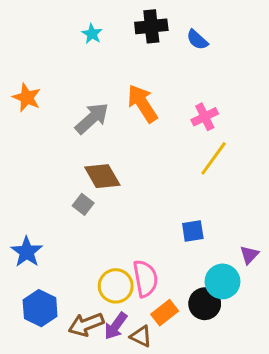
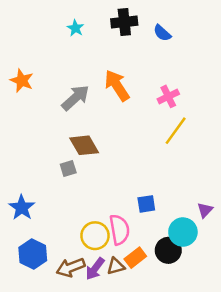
gray square: (83, 204) -> (68, 169), turned 35
blue square: (193, 231) -> (146, 204), moved
brown triangle: (141, 336) -> (116, 266), moved, turned -42

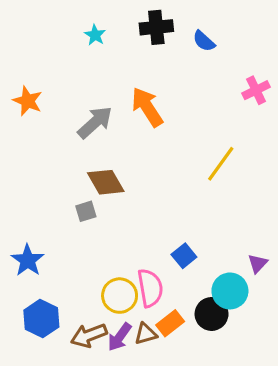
pink cross: (168, 96) -> (256, 90), moved
blue square: (146, 204) -> (184, 256), turned -30

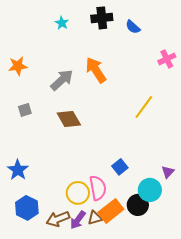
orange star: (28, 101) -> (18, 66), turned -30
gray square: (86, 211) -> (25, 110), moved
orange rectangle: (170, 323) -> (111, 211), size x1.4

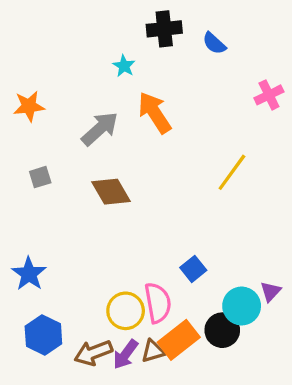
cyan star: (62, 23) -> (124, 66), moved
purple triangle: (168, 172) -> (271, 292), moved

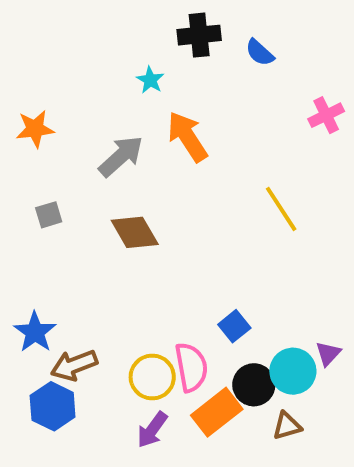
yellow line: (232, 172) -> (281, 209), turned -69
black circle: (222, 330) -> (254, 385), moved
brown triangle: (153, 351) -> (287, 426), moved
brown arrow: (93, 353) -> (74, 365), moved

